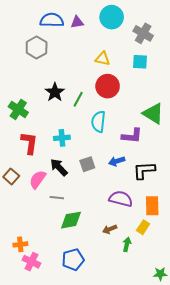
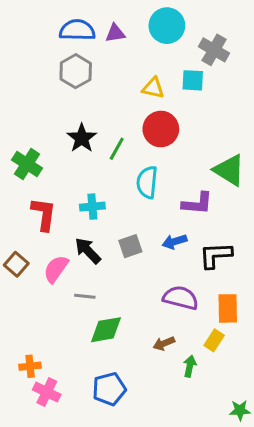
gray hexagon: (37, 48) -> (76, 71), moved
cyan square: (140, 62) -> (193, 80), moved

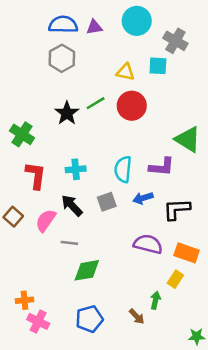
green line: (117, 149) -> (96, 103), moved, turned 30
cyan semicircle: (147, 182) -> (123, 169), moved
orange rectangle: (228, 308) -> (187, 253), turned -70
brown arrow: (164, 343) -> (137, 316), moved, turned -112

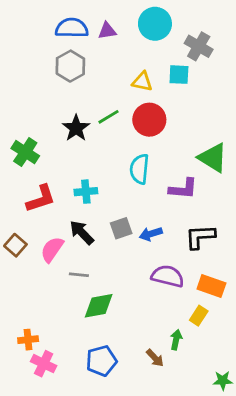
cyan semicircle: (123, 169) -> (139, 169), moved
red L-shape: (36, 176) -> (41, 199), turned 64
blue arrow: (143, 198) -> (151, 234), moved

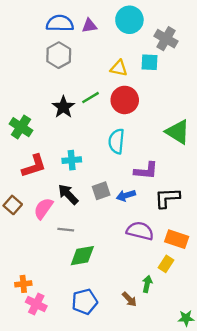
purple L-shape: (183, 189) -> (146, 171), moved

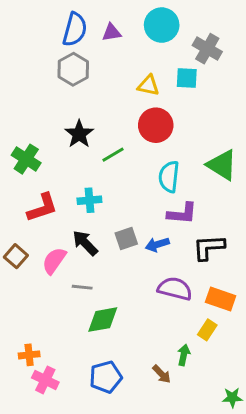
blue semicircle: (60, 23) -> (75, 29), turned 104
green line: (91, 98) -> (113, 155), moved
cyan semicircle: (116, 141) -> (169, 177), moved

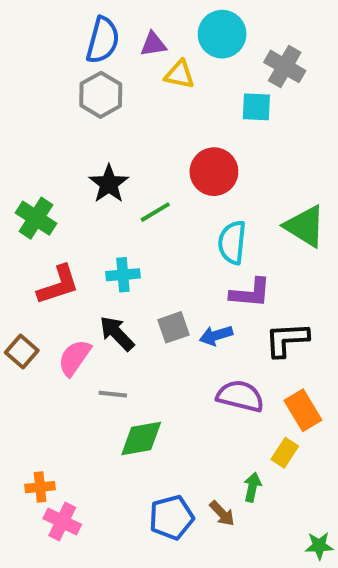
yellow triangle: (148, 85) -> (180, 75), moved
orange rectangle: (221, 299) -> (303, 410), turned 40
blue pentagon: (106, 377) -> (171, 517), moved

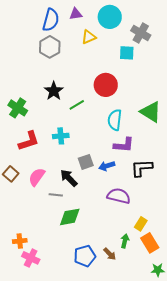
purple triangle: (153, 44) -> (76, 14), moved
yellow triangle: (180, 75) -> (89, 37), turned -35
black arrow: (117, 333) -> (69, 178), moved
orange rectangle: (303, 410) -> (150, 243), moved

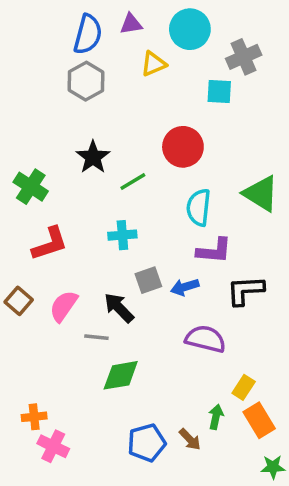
gray cross: (141, 33) -> (244, 57), turned 36
cyan cross: (61, 136) -> (122, 235), moved

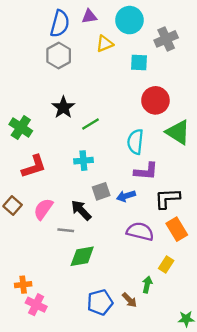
cyan square: (219, 91) -> (139, 63), moved
red circle: (183, 147) -> (155, 100), moved
orange rectangle: (259, 420) -> (177, 229), moved

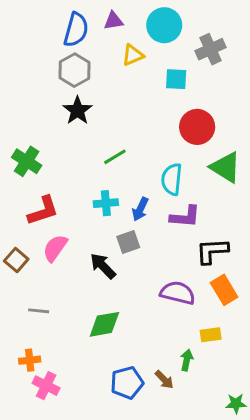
black star: (63, 107) -> (77, 110), moved
blue arrow: (126, 196) -> (140, 209), moved, turned -48
pink semicircle: (43, 209) -> (55, 248), moved
gray line: (66, 230) -> (39, 311), moved
yellow rectangle: (166, 265) -> (211, 335), turned 49

